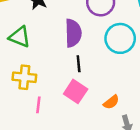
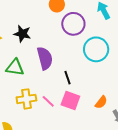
purple semicircle: (73, 33) -> (45, 58), moved
pink line: (38, 105) -> (48, 101), moved, turned -40

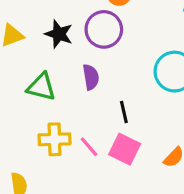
purple circle: (73, 24) -> (104, 29), moved
purple semicircle: (45, 58) -> (91, 77), size x0.7

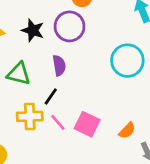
black line: (124, 112) -> (51, 96), moved, turned 48

